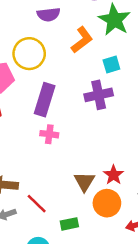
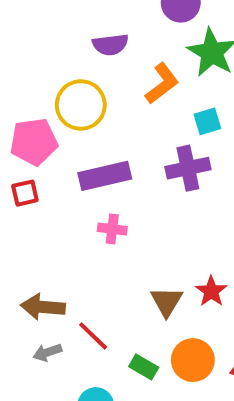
purple rectangle: (45, 100) -> (105, 176), turned 60
orange circle: (107, 203) -> (193, 360), moved
green rectangle: (69, 224) -> (144, 367), turned 42

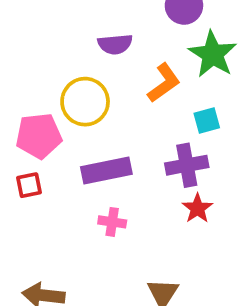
red star: (211, 291) -> (197, 208), moved

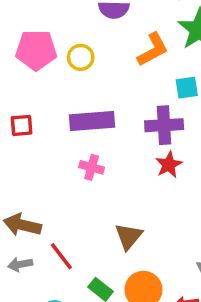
yellow circle: (85, 102) -> (81, 57), size x0.6
pink pentagon: (39, 136) -> (36, 50), moved

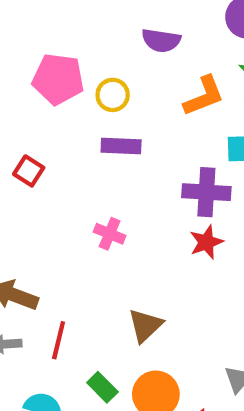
purple rectangle: (92, 121) -> (121, 146), moved, size x0.7
red square: (22, 125) -> (29, 171), turned 30
red line: (61, 256) -> (59, 340), turned 44

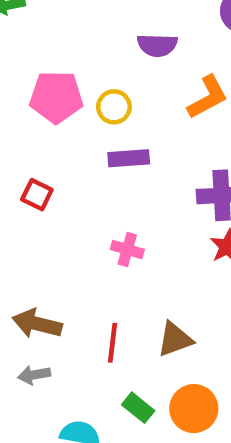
brown triangle: (145, 325) -> (175, 339), turned 30
red line: (59, 340) -> (112, 343), moved

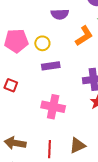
pink cross: (127, 249) -> (53, 107), size x1.6

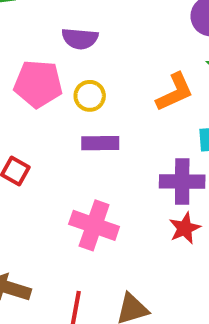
purple semicircle: (60, 14) -> (80, 39), moved

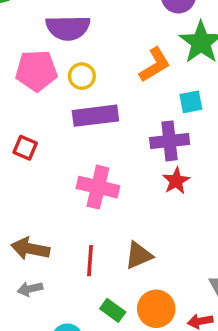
purple semicircle: (80, 39) -> (68, 28), size x1.4
purple rectangle: (100, 143) -> (95, 116), size x1.4

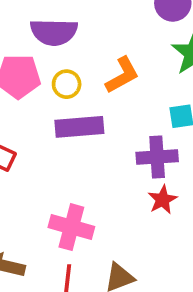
orange L-shape: (155, 65) -> (122, 75), moved
pink cross: (98, 187) -> (71, 227), moved

